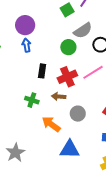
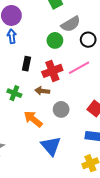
blue triangle: (70, 149) -> (51, 146), turned 45

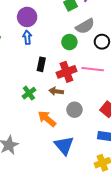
pink line: (79, 68) -> (93, 69), turned 35
green cross: (14, 93) -> (29, 93), turned 32

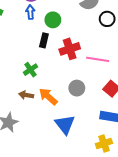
green circle: (69, 42) -> (53, 20), moved
pink line: (93, 69) -> (98, 59), moved
brown arrow: (56, 91) -> (26, 95), moved

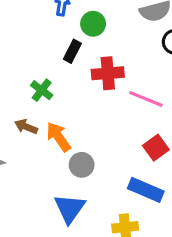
green cross: (30, 70) -> (42, 90), turned -32
gray circle: (77, 88) -> (82, 165), moved
blue triangle: (65, 124) -> (70, 208), moved

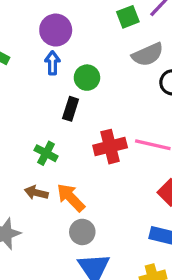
red cross: (108, 73) -> (110, 147), moved
gray circle: (82, 165) -> (82, 232), moved

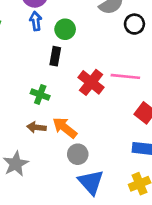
red cross: (110, 147) -> (91, 82), turned -30

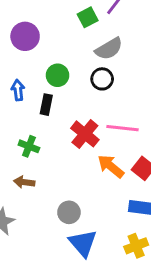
blue arrow: (36, 21) -> (18, 90), moved
black circle: (134, 24) -> (102, 79), moved
orange arrow: (65, 128) -> (111, 166), moved

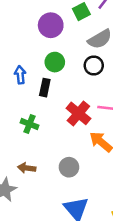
purple circle: (25, 36) -> (51, 25), moved
brown arrow: (24, 182) -> (27, 168), moved
gray circle: (69, 212) -> (69, 167), moved

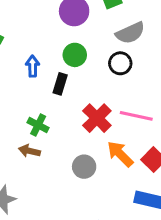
gray circle: (69, 167) -> (84, 167), moved
brown arrow: (27, 168) -> (29, 151), moved

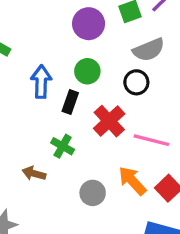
blue arrow: (33, 66) -> (41, 82), size x1.4
red cross: (97, 118) -> (109, 121), moved
green cross: (38, 125) -> (63, 146), moved

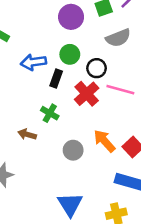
blue arrow: (41, 82) -> (33, 62), turned -100
black circle: (136, 82) -> (97, 68), moved
pink line: (151, 140) -> (120, 90), moved

